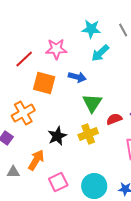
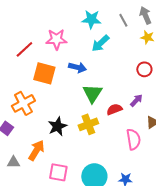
pink square: (58, 182) -> (58, 172), turned 36

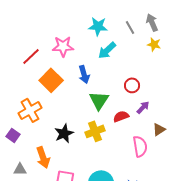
blue arrow: (77, 67) -> (84, 74), turned 60
red circle: (144, 69) -> (132, 85), moved
orange square: (44, 73) -> (51, 80), turned 30
orange arrow: (36, 150) -> (43, 157), turned 130

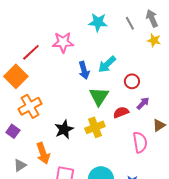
cyan arrow: (107, 50) -> (107, 64), moved
orange square: (51, 80) -> (16, 76), moved
gray triangle: (20, 169) -> (20, 165), turned -32

